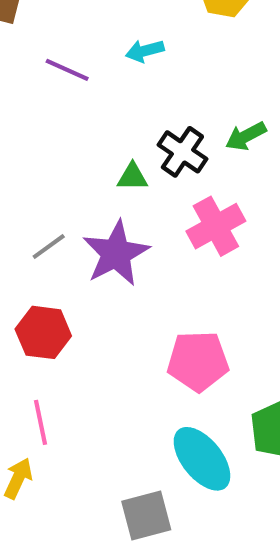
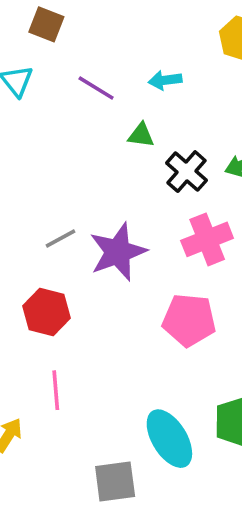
green triangle: (132, 177) -> (141, 135), moved
pink pentagon: (198, 361) -> (189, 320), moved
pink line: (40, 422) -> (56, 390), moved

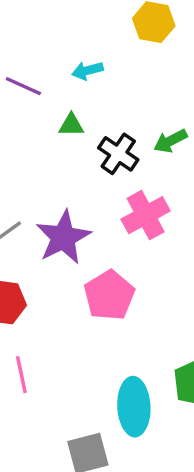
pink pentagon: (189, 320) -> (109, 295), moved, turned -30
cyan ellipse: (169, 439) -> (134, 407), turned 36

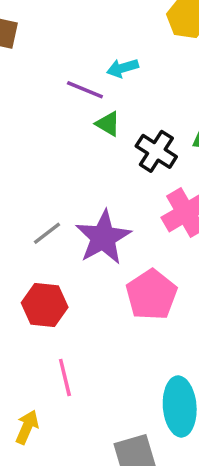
purple line: (23, 86) -> (85, 90), moved
green triangle: (71, 125) -> (108, 124), turned 32

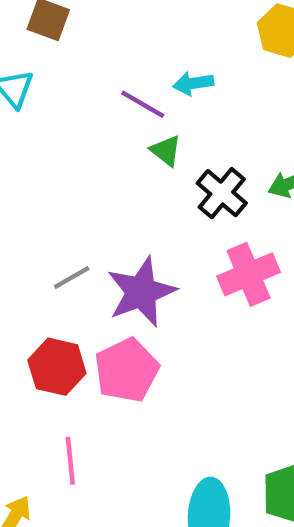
pink pentagon: (151, 295) -> (127, 370), moved

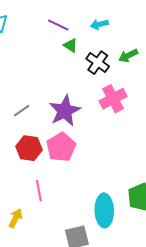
cyan arrow: (193, 83) -> (99, 24), moved
gray line: (72, 278) -> (22, 111), moved

